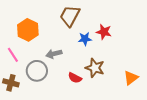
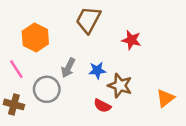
blue star: (85, 39) -> (97, 70), moved
gray arrow: (54, 54) -> (68, 68), turned -49
red semicircle: (75, 78) -> (102, 106), moved

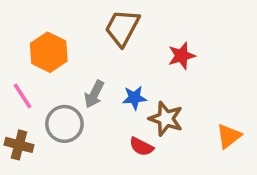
red star: (131, 40) -> (182, 56), turned -30

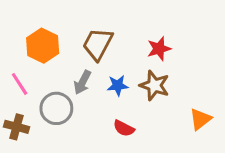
brown trapezoid: (122, 28) -> (98, 44), moved
brown star: (166, 119) -> (154, 85), moved

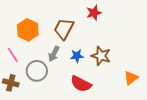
red star: (159, 49) -> (94, 13), moved
red semicircle: (124, 128) -> (81, 84), size x1.5

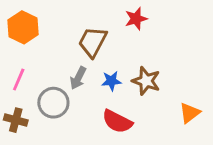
orange hexagon: (28, 30) -> (23, 27), moved
pink line: (13, 55) -> (19, 79), turned 56

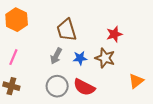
red star: (136, 19) -> (114, 34), moved
brown trapezoid: (93, 42) -> (66, 30), turned -45
gray circle: (53, 103) -> (57, 86), moved

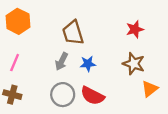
red star: (114, 34) -> (135, 29), moved
brown star: (105, 58) -> (134, 64), moved

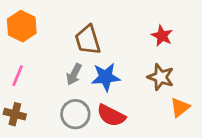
red star: (135, 29) -> (162, 36), turned -30
blue star: (88, 64) -> (106, 77), size x1.5

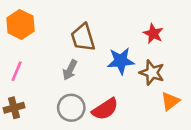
blue star: (106, 77) -> (121, 61), moved
brown cross: (15, 114) -> (14, 108), turned -30
red semicircle: (111, 116) -> (105, 109), turned -60

